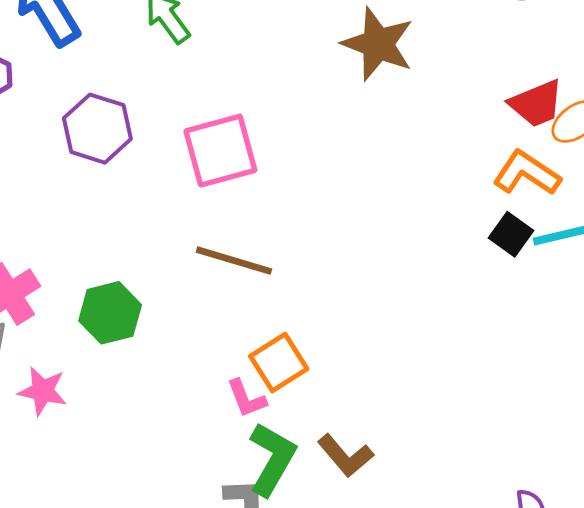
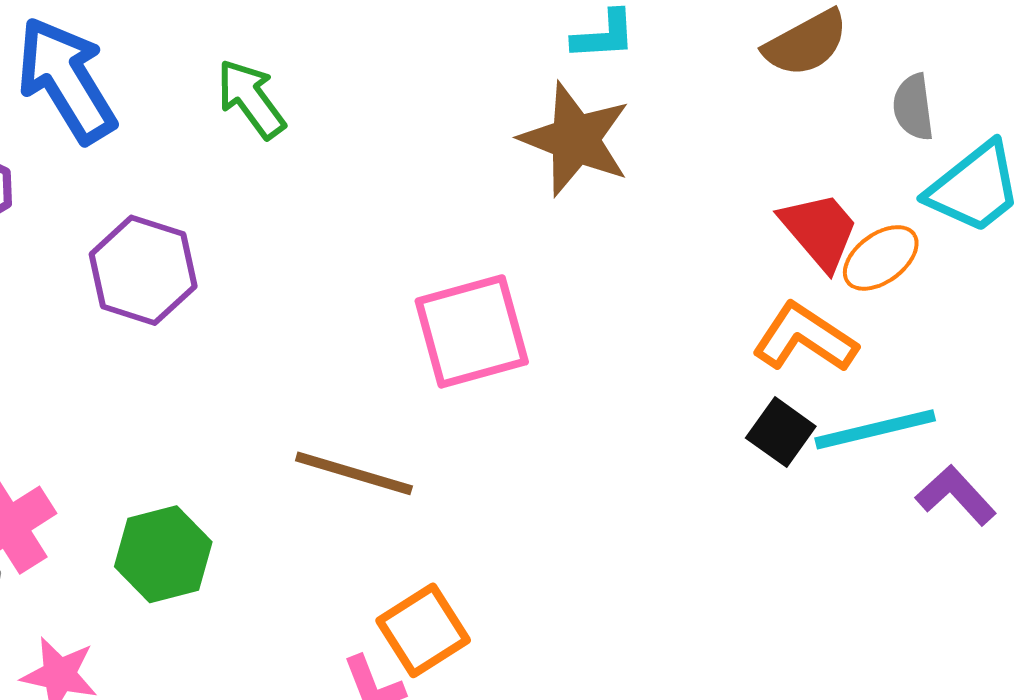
red trapezoid: (536, 104) -> (819, 231), turned -108
pink square: (220, 151) -> (472, 331), moved

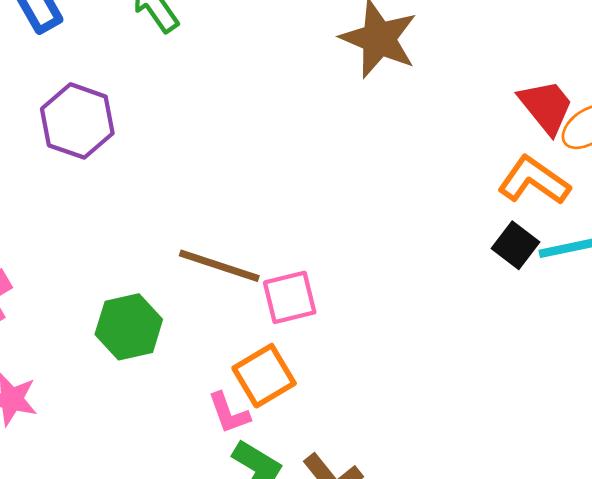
pink square: (472, 331) -> (290, 297), moved, size x0.7
green hexagon: (163, 554) -> (129, 327), moved

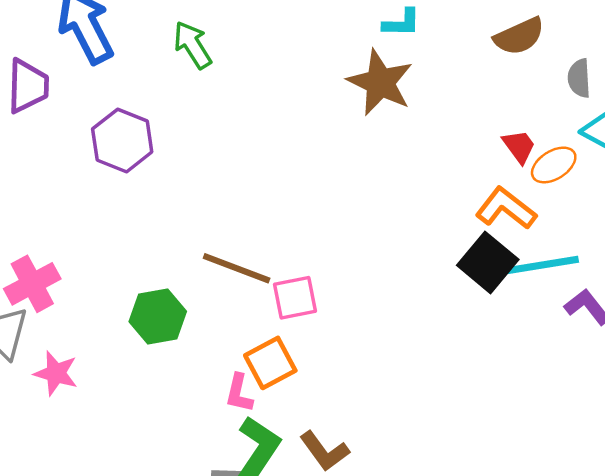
red trapezoid: (546, 107) -> (519, 146), size x0.7
black square: (515, 245) -> (488, 262), size x1.5
pink L-shape: (229, 413) -> (239, 393), turned 30

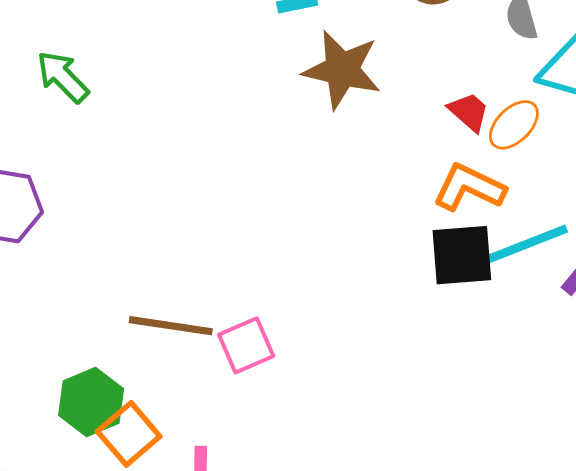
brown star: (380, 82) -> (342, 70), moved
black square: (488, 262) -> (462, 255), turned -32
orange square: (270, 363) -> (129, 434), moved

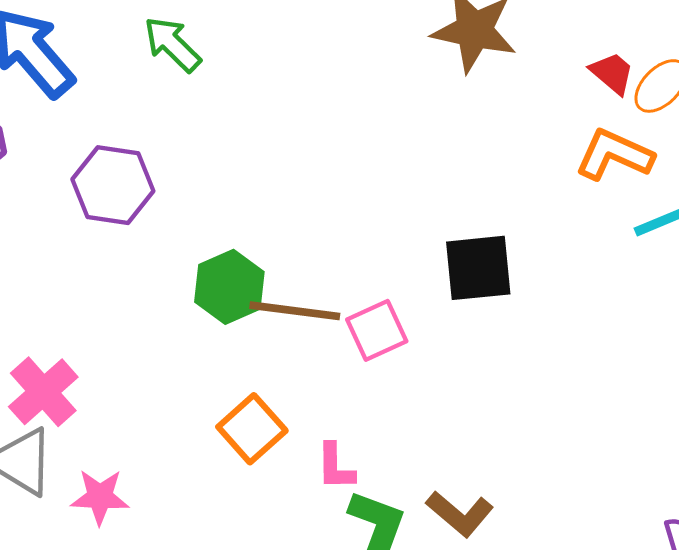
black square: (462, 255) -> (478, 268), moved
green hexagon: (91, 402) -> (229, 287), moved

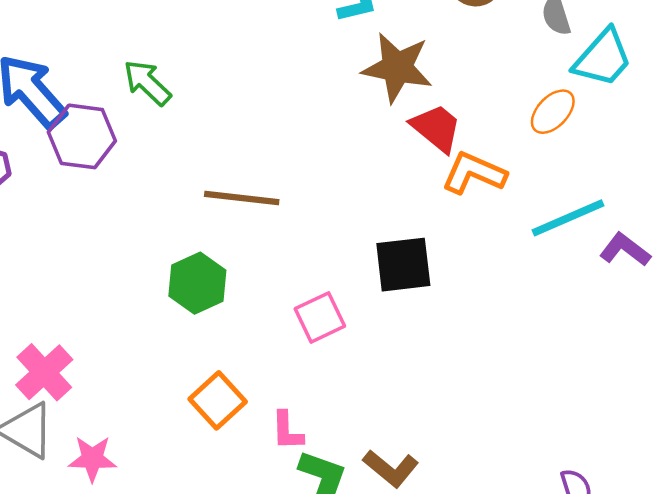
red trapezoid: (612, 73) -> (436, 128), moved, size x1.4
orange L-shape: (614, 155) -> (474, 173), moved
purple hexagon: (113, 185) -> (82, 136), moved
brown line: (295, 311) -> (242, 198), moved

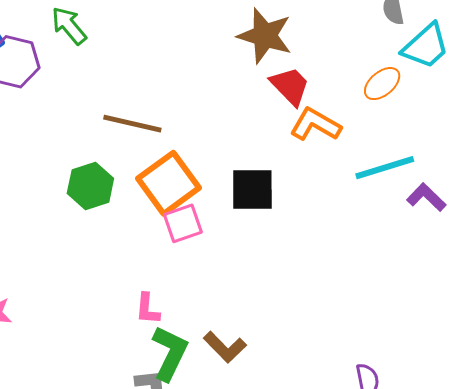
orange square: (218, 400) -> (168, 183), moved, size x1.4

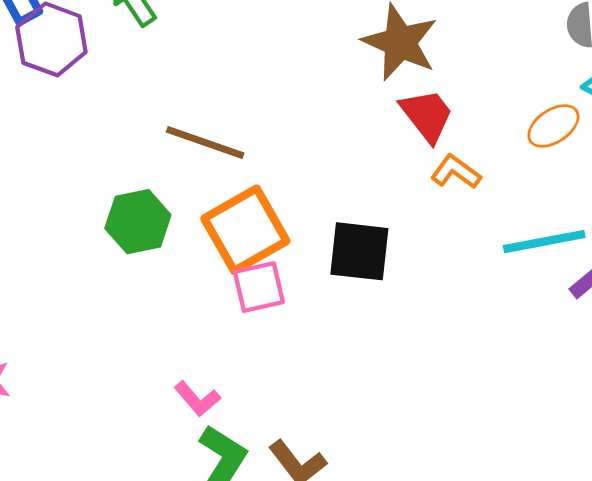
orange L-shape: (315, 124) -> (456, 172), size x0.7
pink L-shape: (147, 309) -> (197, 399), turned -52

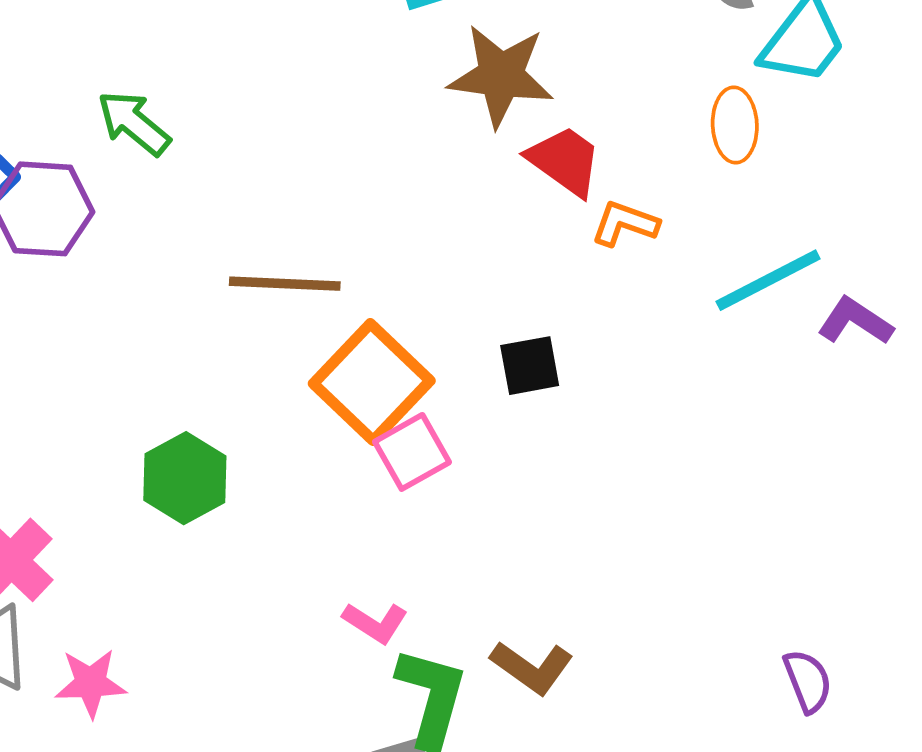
orange ellipse: (553, 126) -> (735, 125), turned -42
green hexagon: (138, 222) -> (185, 478), moved
black square: (359, 251) -> (530, 366), size x0.7

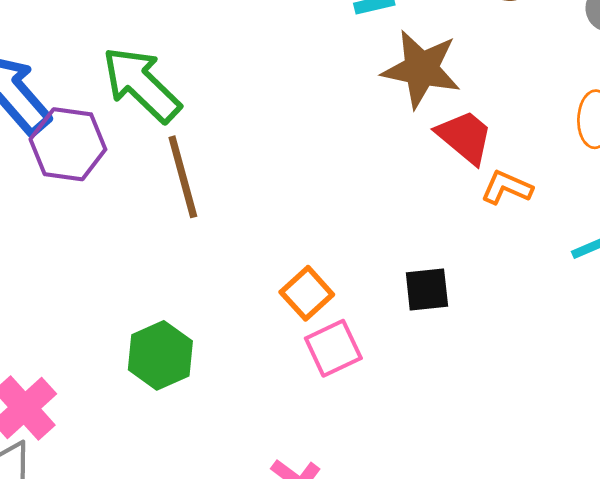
green arrow: (134, 123) -> (141, 84), size x1.5
brown line: (285, 284) -> (183, 177), moved, turned 68
orange square: (372, 382) -> (307, 293), size x0.6

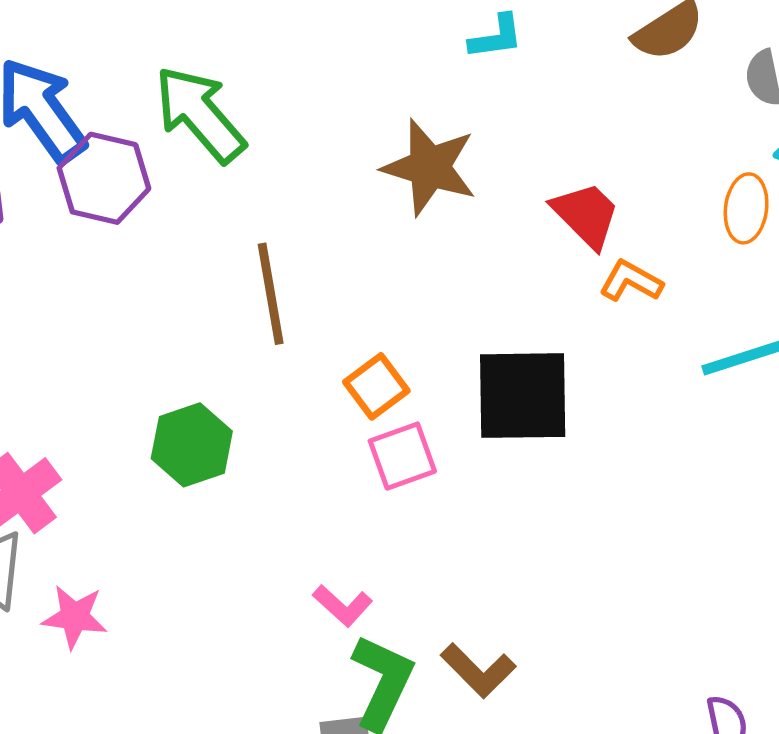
brown star: (421, 69) -> (429, 167), moved
brown line: (183, 177) -> (271, 294), moved
black square: (427, 290) -> (523, 396), size x1.8

